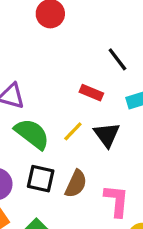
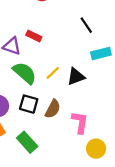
red rectangle: (91, 93) -> (34, 36), moved
black triangle: (107, 135) -> (76, 77), turned 42

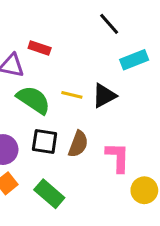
yellow line: (53, 73) -> (72, 95), turned 64

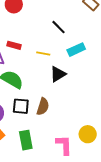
yellow line: (72, 95) -> (43, 53), moved
pink L-shape: (118, 157) -> (64, 145), moved
green rectangle: (49, 194) -> (26, 140), turned 42

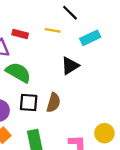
yellow line: (43, 53) -> (53, 30), moved

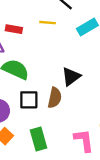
black triangle: (70, 66) -> (71, 77), moved

